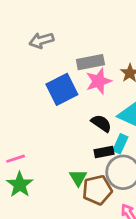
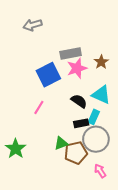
gray arrow: (41, 40) -> (33, 25), moved
pink line: (16, 159) -> (39, 107), moved, turned -40
green triangle: (78, 178) -> (61, 143), turned 40

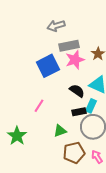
gray arrow: (33, 25) -> (56, 26), moved
pink line: (39, 107) -> (39, 106), moved
brown pentagon: (76, 153) -> (74, 153), moved

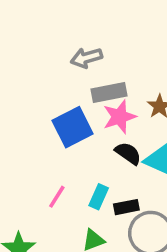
black semicircle: (77, 91) -> (128, 153), moved
cyan rectangle: (91, 106) -> (99, 197), moved

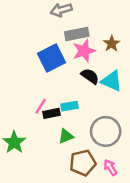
cyan rectangle: (99, 197) -> (70, 106), turned 56
black rectangle: (126, 207) -> (51, 113), moved

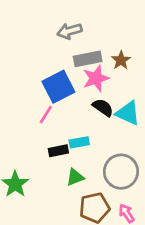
brown star: (112, 44) -> (121, 60), moved
pink line: (41, 106) -> (46, 115), moved

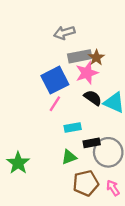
brown star: (121, 60) -> (96, 58), moved
pink line: (46, 115) -> (55, 104), moved
black rectangle: (58, 151) -> (92, 143), moved

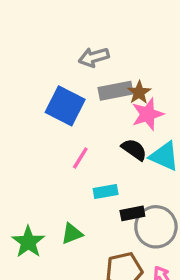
pink star: (87, 73) -> (148, 114), moved
blue square: (55, 80) -> (65, 106), moved, turned -36
green triangle: (69, 157) -> (72, 234), moved

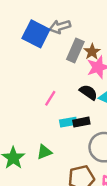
gray rectangle: (116, 91) -> (75, 51), turned -55
blue square: (65, 106) -> (36, 34), moved
black rectangle: (132, 213) -> (81, 122), moved

